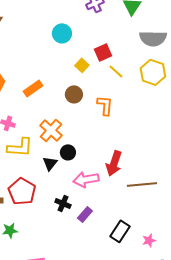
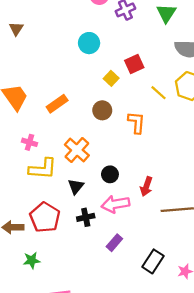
yellow line: (116, 71) -> (159, 93), moved
black circle: (68, 152) -> (110, 174), moved
red arrow: (114, 163) -> (146, 186), size x0.7
black cross: (63, 203) -> (86, 217), moved, turned -35

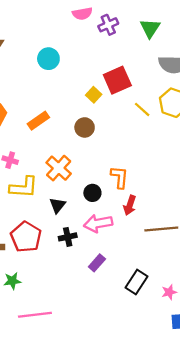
cyan circle: (89, 43) -> (48, 59), moved
red square: (134, 64) -> (117, 80), size x1.4
orange L-shape: (136, 122) -> (120, 177), moved

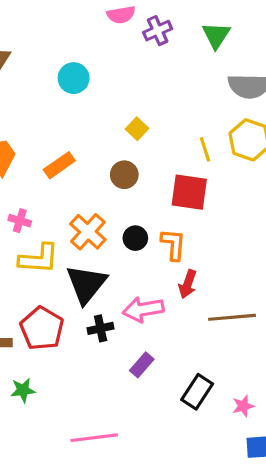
red square: (117, 80) -> (189, 192), moved, turned 32
yellow line: (142, 109) -> (205, 149), turned 30
black circle: (92, 193) -> (135, 238), moved
black triangle: (57, 205) -> (86, 284), size x1.8
pink line: (35, 315) -> (94, 438), moved

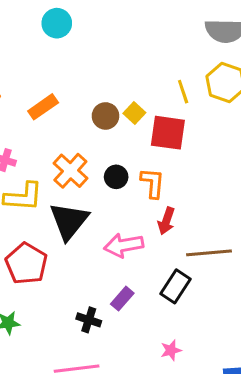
yellow square: (137, 129) -> (134, 113), moved
black cross: (101, 328) -> (89, 320), moved, turned 30
black rectangle: (197, 392) -> (175, 286), moved
pink star: (243, 406) -> (171, 350), moved

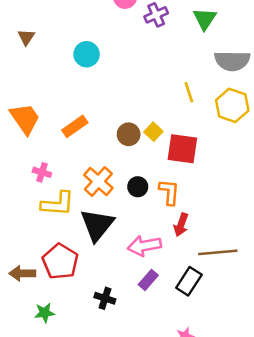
yellow line: (183, 92) -> (189, 92), moved
purple rectangle: (122, 299) -> (148, 280), moved
black cross: (89, 320) -> (105, 298), moved

